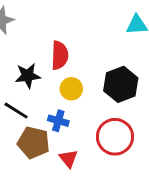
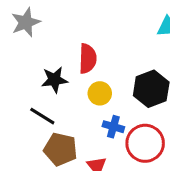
blue cross: (58, 121) -> (113, 127), moved

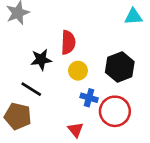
brown pentagon: (60, 149) -> (18, 116), moved

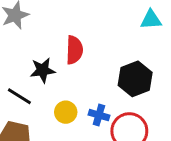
yellow circle: (78, 71) -> (66, 112), moved
black line: (31, 89) -> (19, 96), moved

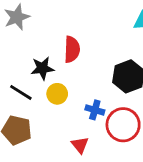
yellow circle: (66, 112) -> (57, 94), moved

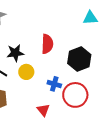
red semicircle: (72, 49) -> (47, 44), moved

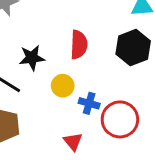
black hexagon: (79, 59) -> (133, 48), moved
yellow circle: (26, 72) -> (63, 86), moved

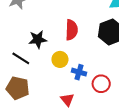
red circle: (120, 119) -> (101, 84), size x0.7

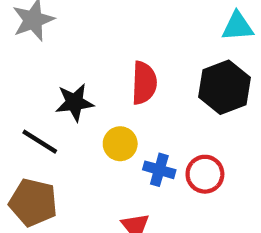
red circle: (101, 84) -> (205, 174), moved

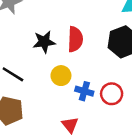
black star: (75, 102) -> (44, 42), moved

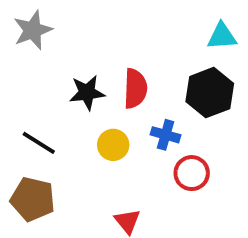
blue cross: (84, 91) -> (166, 135), moved

